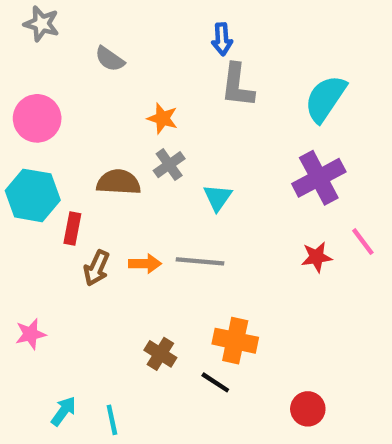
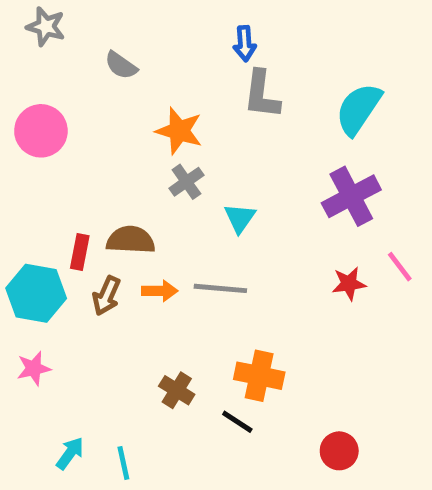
orange star: (163, 118) -> (179, 131), size x1.4
brown semicircle: (119, 182) -> (131, 240), moved
cyan hexagon: (33, 195) -> (36, 293), moved

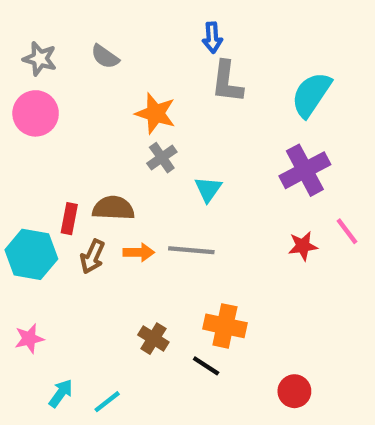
gray star: (46, 27) -> (40, 59), moved
pink star: (34, 368) -> (29, 339), moved
cyan line: (123, 463) -> (107, 402), turned 64

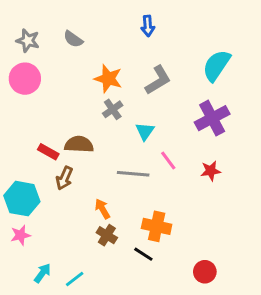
gray L-shape: (227, 82) -> (158, 80), moved, turned -128
red rectangle: (69, 219) -> (48, 152), turned -72
pink line: (347, 231) -> (168, 161), moved
orange arrow: (139, 252) -> (102, 209), moved, turned -120
cyan hexagon: (31, 254) -> (22, 199), moved

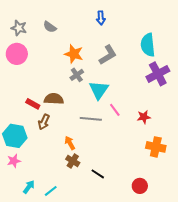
cyan semicircle: (217, 65) -> (148, 45), turned -40
purple cross: (212, 118) -> (158, 74), moved
cyan triangle: (145, 131) -> (99, 90), size x1.5
orange cross: (157, 226) -> (156, 147), moved

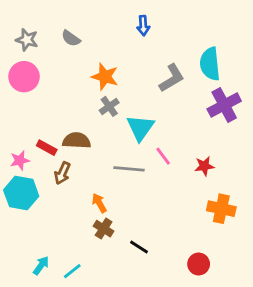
gray L-shape: (108, 55) -> (172, 78), moved
pink star: (14, 161) -> (20, 160), moved

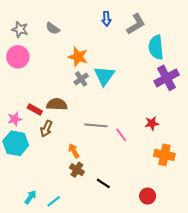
gray L-shape: (172, 78) -> (136, 24), moved
cyan triangle: (140, 128) -> (104, 76), moved
pink line: (163, 156) -> (121, 135), moved

